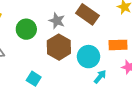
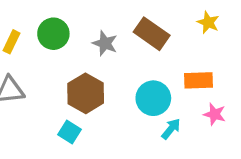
green circle: (26, 29) -> (53, 34), moved
brown hexagon: (59, 47) -> (86, 93), moved

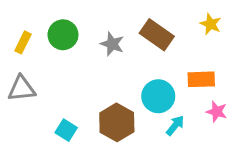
brown hexagon: (86, 93) -> (117, 122), moved
cyan square: (70, 132) -> (66, 130), moved

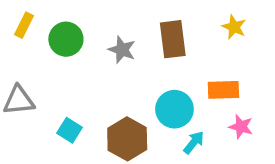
brown rectangle: (157, 35) -> (173, 39), turned 48
yellow rectangle: (23, 42) -> (24, 25), moved
cyan square: (66, 130) -> (69, 130), moved

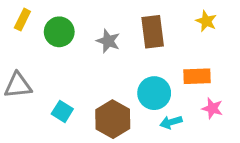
cyan arrow: (194, 142) -> (171, 122), turned -145

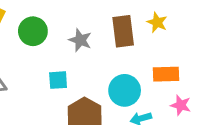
yellow star: (206, 21) -> (157, 22), moved
cyan square: (62, 111) -> (58, 80), moved, turned -36

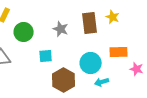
green circle: (33, 31) -> (24, 32), moved
pink star: (181, 105) -> (137, 69), moved

